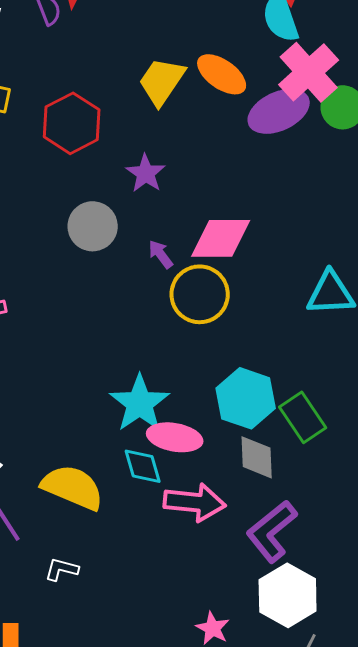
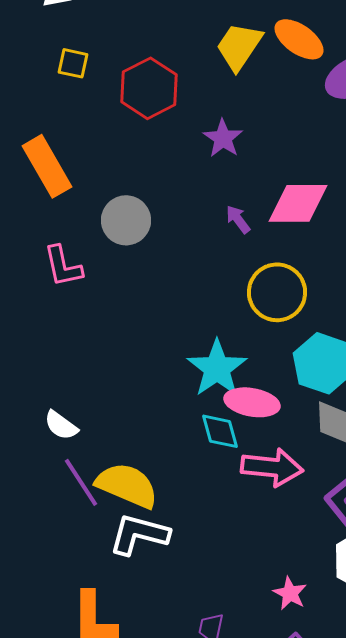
gray circle: (93, 226) -> (126, 220), moved
yellow circle: (200, 294) -> (277, 292), moved
yellow semicircle: (73, 487) -> (127, 485), moved
white L-shape: (62, 569) -> (139, 534), size x1.8

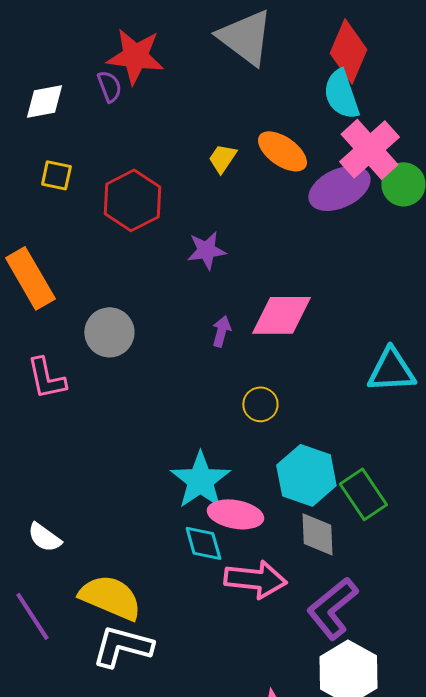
yellow trapezoid: (239, 46) -> (222, 158), size x0.6
purple star: (223, 138) -> (206, 250), turned 30
purple arrow: (238, 219) -> (221, 331), turned 52
yellow circle: (277, 292) -> (260, 404), size x0.6
purple line: (81, 482) -> (32, 616), moved

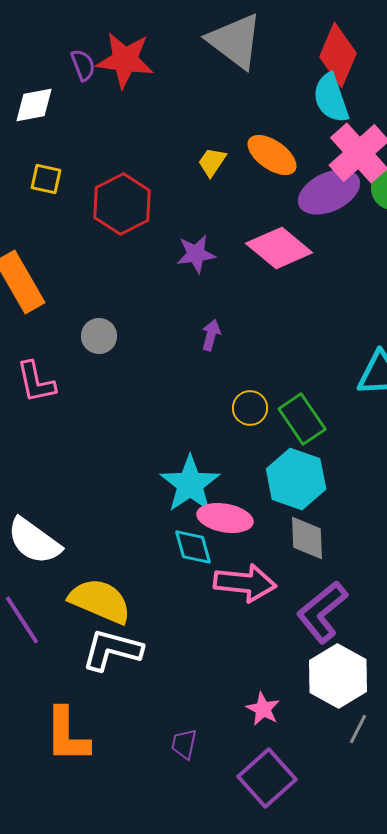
purple semicircle: (109, 86) -> (83, 65), moved
pink diamond: (281, 315) -> (279, 248), moved, turned 40
gray circle: (109, 332) -> (99, 336), size x0.7
green rectangle: (363, 494) -> (302, 419), moved
white semicircle: (44, 537) -> (34, 541), size x1.6

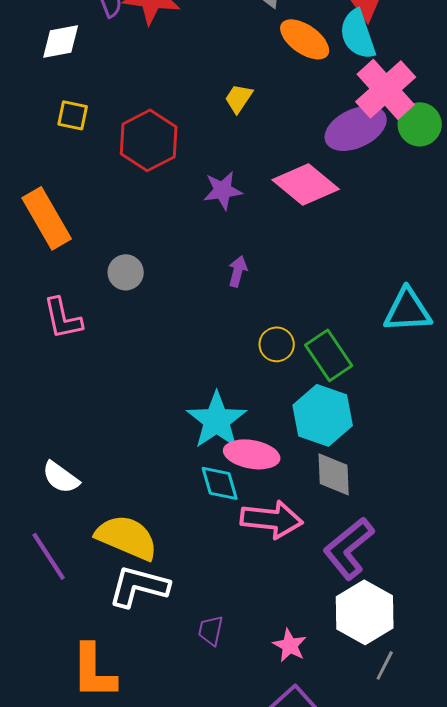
orange ellipse: (272, 155) -> (305, 39), moved
white semicircle: (34, 541) -> (61, 477), size x0.7
purple trapezoid: (184, 744) -> (211, 630), moved

